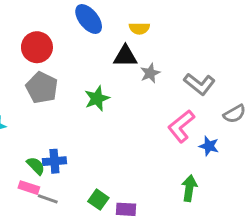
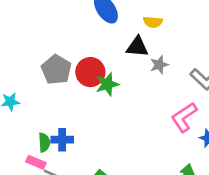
red circle: (37, 47) -> (90, 72), moved
green semicircle: (36, 166) -> (44, 142), turned 36

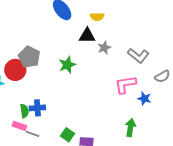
red circle: (90, 72) -> (15, 70), moved
pink L-shape: (184, 117) -> (125, 85), turned 30

